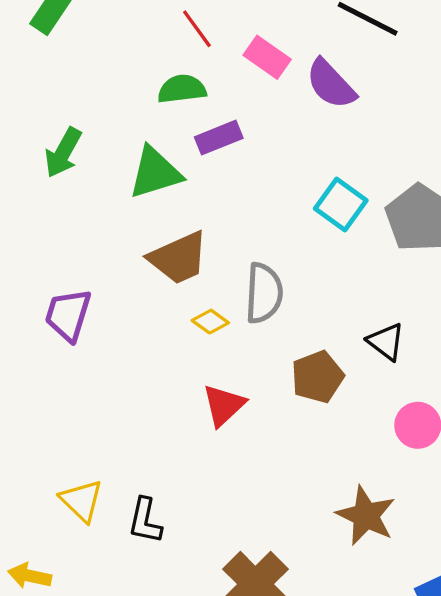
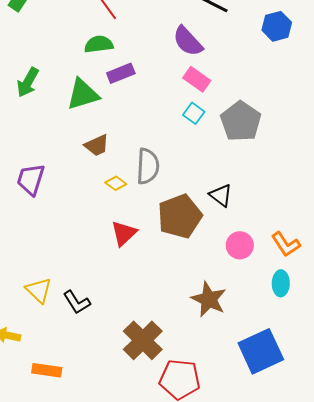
pink rectangle: (267, 57) -> (197, 79), moved
cyan square: (341, 204) -> (194, 113), size x0.7
brown trapezoid: (179, 258) -> (97, 145), size x0.7
brown pentagon: (317, 377) -> (180, 216), size x1.4
black L-shape: (145, 521) -> (77, 302), turned -44

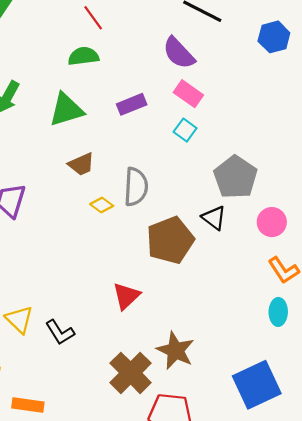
purple rectangle: (121, 73) -> (132, 104), moved
gray pentagon: (241, 121) -> (235, 177), moved
red triangle: (124, 233) -> (126, 296), moved
pink circle: (240, 245) -> (272, 222), moved
brown star: (209, 299) -> (175, 350), moved

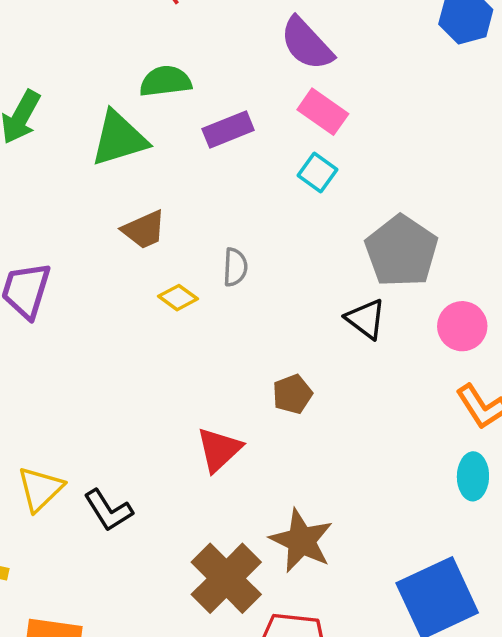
green semicircle: (83, 56) -> (165, 81), moved
gray semicircle: (136, 187) -> (235, 267), size x0.6
brown pentagon: (170, 240) -> (292, 394), moved, size x0.5
yellow triangle: (19, 319) -> (40, 489), turned 32

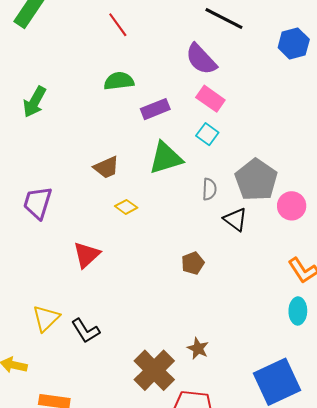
green triangle: (119, 138) -> (166, 158), moved
gray semicircle: (235, 267) -> (209, 189), moved
pink circle: (462, 326) -> (292, 206), moved
red triangle: (219, 450) -> (87, 255), moved
brown star: (301, 541) -> (198, 348), size x0.6

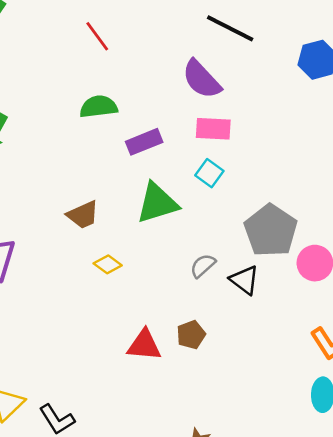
pink rectangle: (210, 99) -> (213, 129), turned -32
gray semicircle: (209, 189) -> (203, 266), moved, turned -135
red triangle: (87, 255) -> (144, 345), moved, turned 48

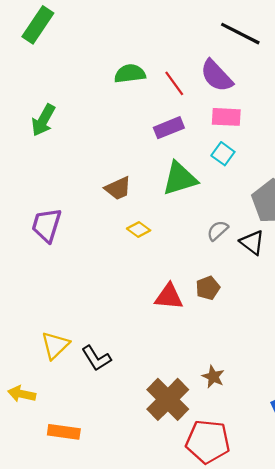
red line: (97, 36) -> (174, 83), moved
green semicircle: (99, 107) -> (130, 74), moved

